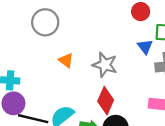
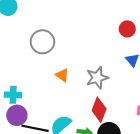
gray star: (105, 65) -> (97, 78), turned -30

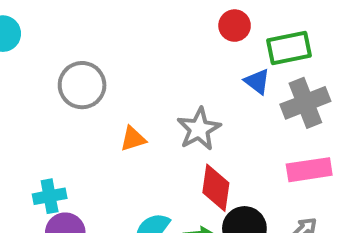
orange triangle: (62, 75) -> (133, 139), turned -40

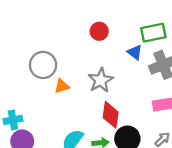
red circle: (235, 26) -> (99, 31), moved
gray circle: (82, 85) -> (43, 65), moved

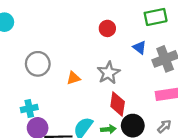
green rectangle: (153, 33) -> (156, 17), moved
gray circle: (43, 65) -> (38, 64), moved

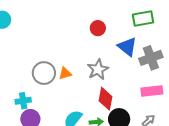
blue triangle: (140, 48) -> (127, 47), size x1.5
gray circle: (38, 64) -> (44, 73), moved

